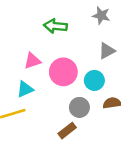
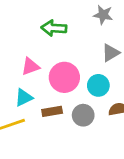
brown rectangle: (67, 131) -> (52, 111), moved, turned 30

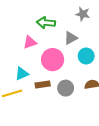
gray triangle: (111, 53) -> (71, 38), moved
pink triangle: (30, 66) -> (30, 42), moved
cyan circle: (98, 85) -> (86, 56), moved

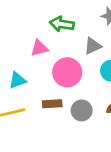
cyan triangle: (22, 74) -> (17, 80), moved

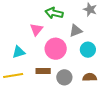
pink triangle: (39, 48) -> (36, 30), turned -40

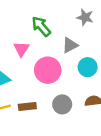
green arrow: (54, 13) -> (41, 26), turned 42
brown rectangle: (43, 71) -> (27, 106), moved

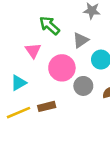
gray circle: (62, 104) -> (83, 86), moved

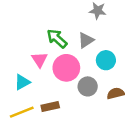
green arrow: (50, 25) -> (57, 38), moved
pink triangle: (33, 50) -> (40, 60), moved

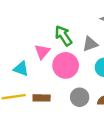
cyan triangle: (22, 82) -> (21, 69), turned 35
gray circle: (88, 86) -> (80, 97), moved

